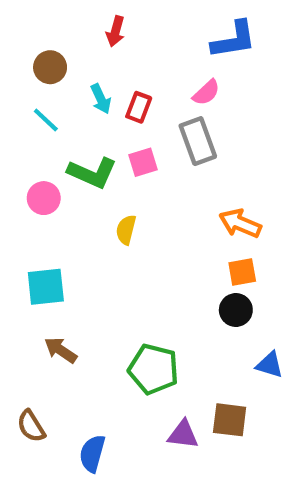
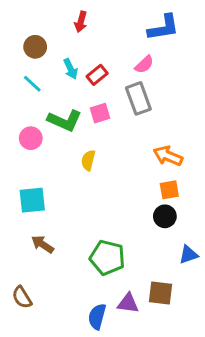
red rectangle: (139, 107) -> (97, 75), turned 30
blue triangle: (270, 365) -> (188, 255), turned -36
blue semicircle: (92, 454) -> (97, 317), moved

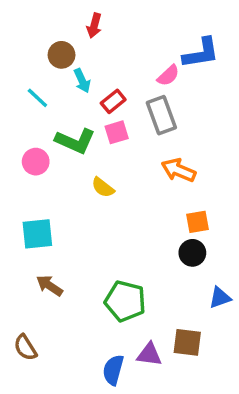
blue L-shape: (163, 28) -> (201, 53), moved
brown circle: (35, 47) -> (62, 55), moved
red rectangle: (97, 75) -> (113, 101), moved
orange arrow: (168, 156) -> (179, 170), moved
yellow semicircle: (88, 160) -> (103, 187), turned -66

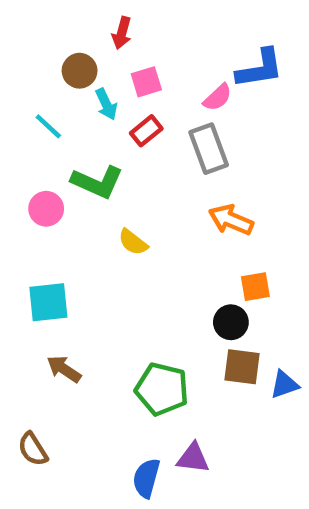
pink square: (117, 132) -> (146, 82), moved
black circle: (192, 253) -> (231, 322), moved
brown square: (187, 342) -> (242, 367), moved

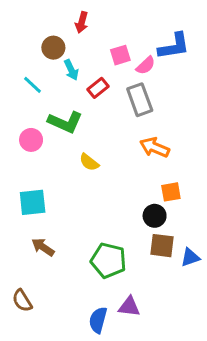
pink square: (146, 82) -> (120, 55), moved

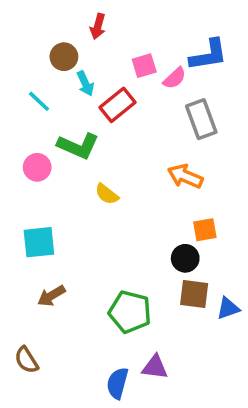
red rectangle: (98, 88) -> (117, 105), size x1.4
gray rectangle: (140, 100) -> (201, 119), moved
brown arrow: (43, 247) -> (51, 296), turned -65

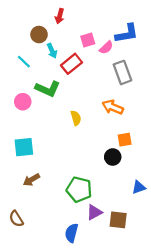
yellow semicircle: (107, 194) -> (76, 118), moved, turned -144
brown square: (194, 294) -> (118, 220), moved
purple triangle: (155, 367) -> (94, 212), moved, turned -35

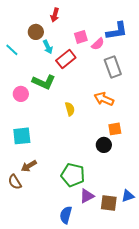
cyan line: (24, 62) -> (12, 50), moved
blue triangle: (139, 187) -> (128, 196), moved
brown semicircle: (16, 219) -> (15, 182), moved

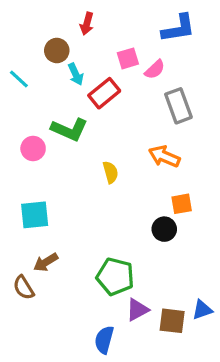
blue L-shape: (117, 31) -> (178, 28), moved

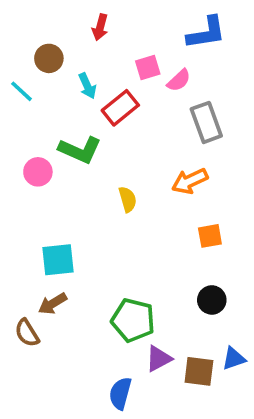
brown circle: (57, 51) -> (49, 58), moved
orange arrow: (164, 156) -> (190, 181), turned -48
cyan square: (35, 215) -> (58, 260), moved
black circle: (164, 229) -> (212, 300), moved

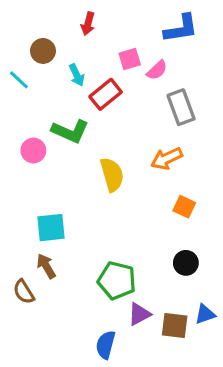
yellow semicircle: (128, 199) -> (112, 175), size x1.5
orange square: (210, 236) -> (184, 207), turned 35
brown arrow: (53, 304) -> (46, 266), turned 90

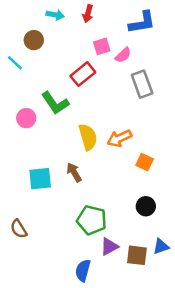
red arrow: (88, 24) -> (88, 14), moved
cyan arrow: (77, 75) -> (55, 15), moved, turned -54
green L-shape: (70, 131) -> (55, 103), turned 32
orange arrow: (167, 159) -> (119, 138), moved
brown arrow: (46, 266) -> (74, 172), moved

